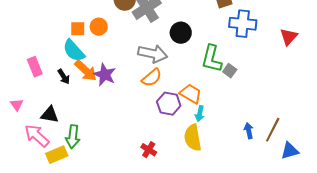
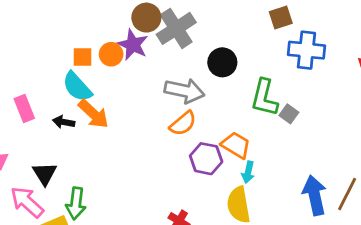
purple star: (105, 75) -> (133, 45), moved
black arrow: (64, 77) -> (64, 122), turned 133
black triangle: (50, 115) -> (45, 174), turned 48
blue arrow: (249, 131) -> (315, 195), size x1.8

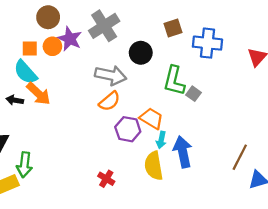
brown circle: (146, 18) -> (48, 17), moved
brown square: (281, 18) -> (173, 28), moved
blue arrow: (315, 195) -> (183, 152), moved

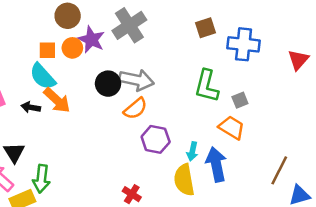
black circle: (141, 53) -> (108, 84), moved
gray square: (193, 94) -> (240, 100), moved, turned 32
orange trapezoid: (151, 118) -> (232, 128), moved

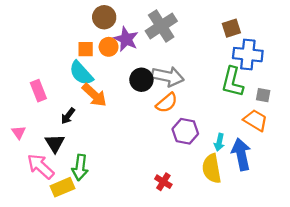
blue cross: (244, 44) -> (248, 55), moved
gray square: (240, 100) -> (263, 95), turned 32
black arrow: (31, 107) -> (68, 116), moved, turned -63

